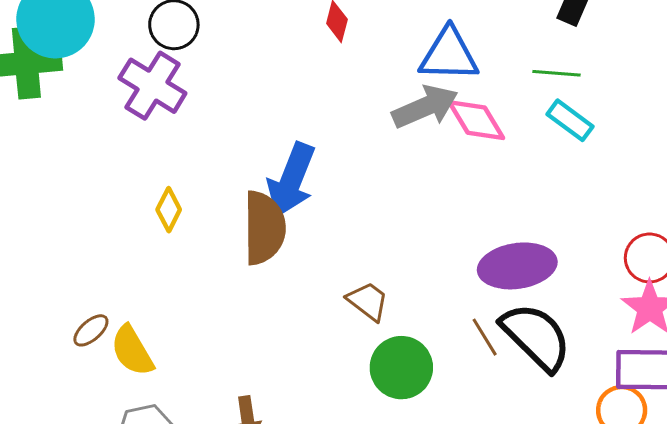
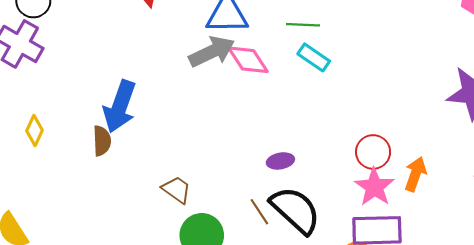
brown semicircle: (264, 228) -> (102, 141), size x0.6
purple ellipse: (517, 266) -> (280, 161), size x0.5

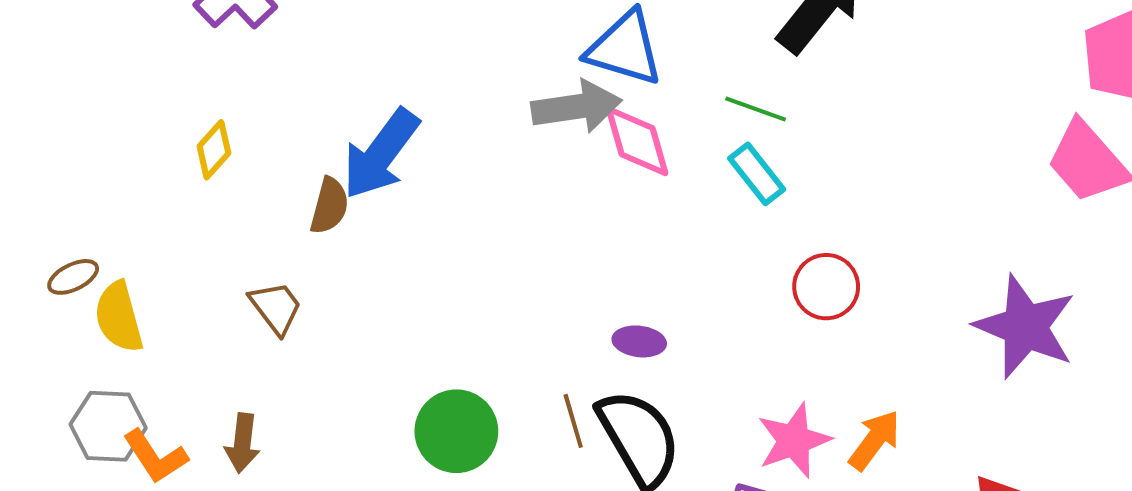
red circle: (373, 152) -> (826, 287), moved
brown trapezoid: (177, 190) -> (276, 308), moved

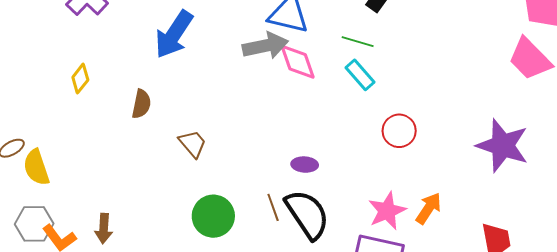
blue arrow: (381, 154) -> (174, 34), moved
brown trapezoid: (276, 308) -> (193, 144), moved

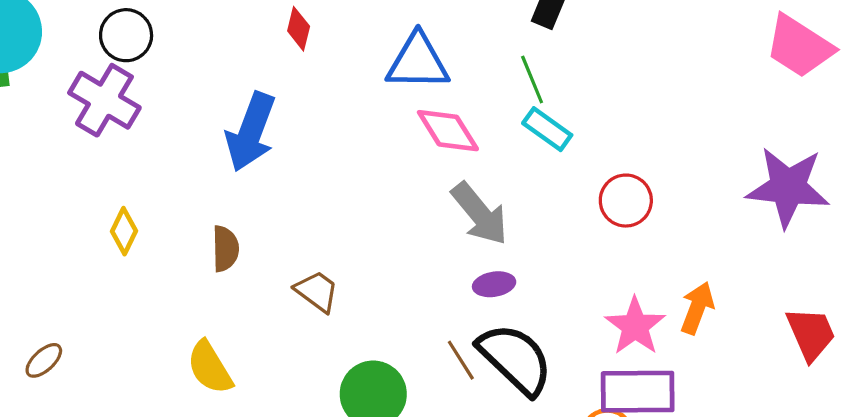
green line: (358, 42) -> (532, 79), turned 64
gray arrow: (265, 46) -> (480, 214), moved, turned 75
yellow semicircle: (36, 167) -> (210, 367), moved

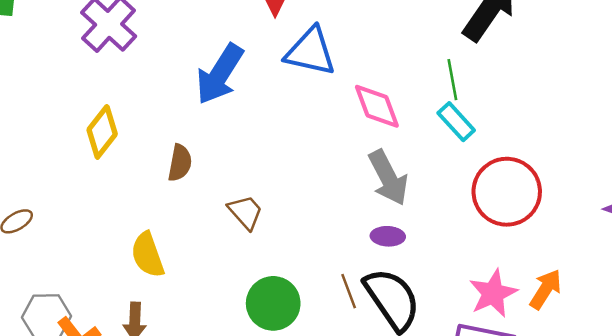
blue triangle: (418, 62) -> (310, 52), moved
red circle: (626, 201) -> (507, 192), size x1.6
yellow diamond: (124, 231) -> (102, 132), size x1.4

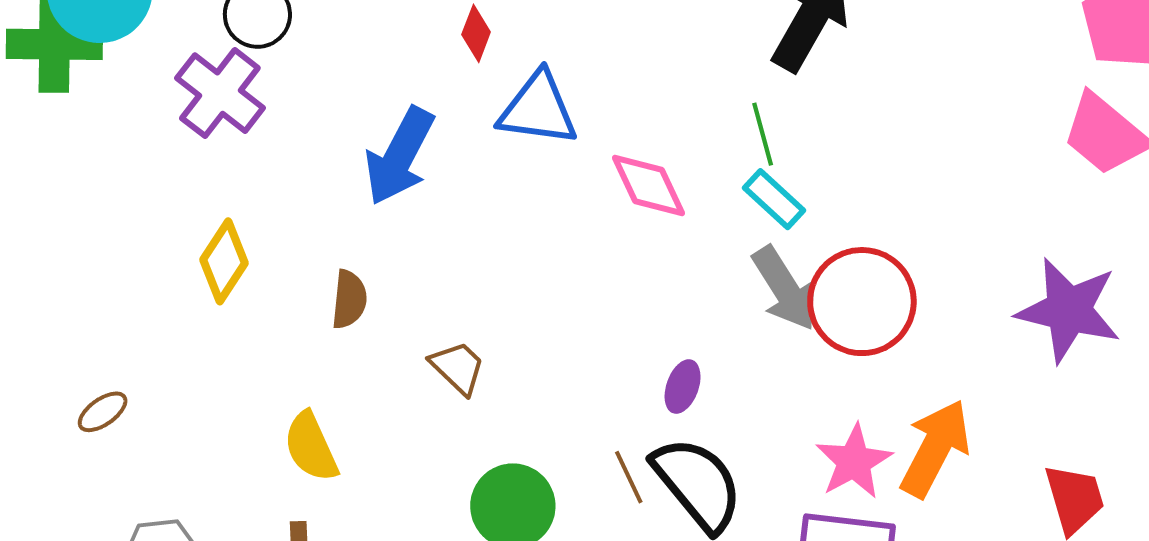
gray arrow: (388, 178) -> (785, 288), moved
purple ellipse: (388, 236) -> (683, 387), turned -68
orange arrow: (546, 289) -> (935, 448), size x1.5

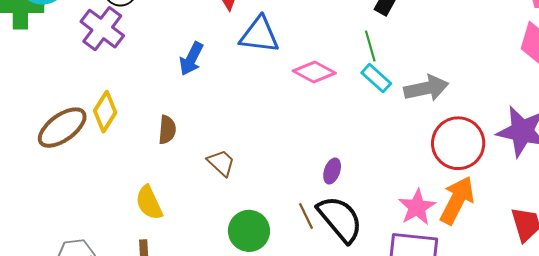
blue arrow: (400, 156) -> (191, 59), size x0.7
pink diamond: (649, 185) -> (314, 72), turned -36
gray arrow: (785, 288) -> (426, 88), moved, turned -69
red circle: (862, 302) -> (458, 143), moved
brown ellipse: (103, 412) -> (62, 128), moved, size x2.0

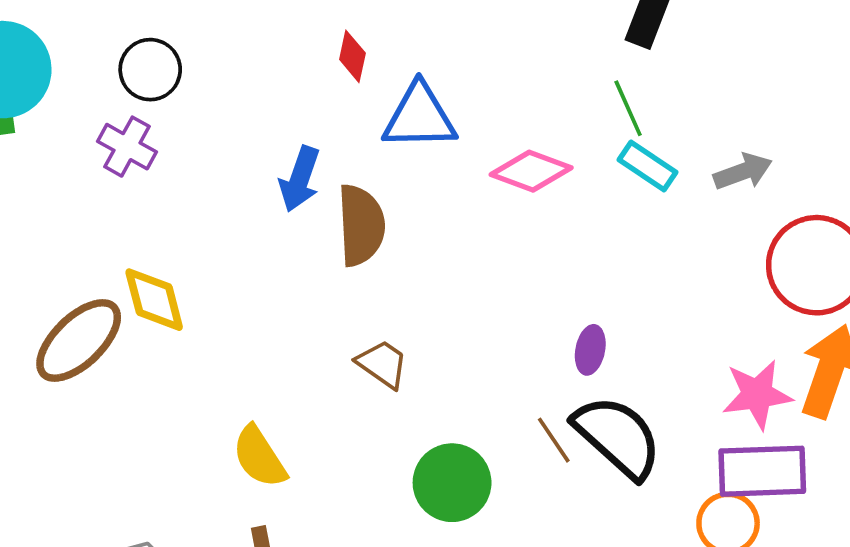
purple cross: (102, 29) -> (127, 147), size x0.7
gray arrow: (426, 88) -> (743, 172), size x0.7
yellow diamond: (105, 112) -> (154, 300), turned -39
brown semicircle: (167, 130) -> (361, 225), moved, size x1.5
pink star: (417, 207) -> (757, 394), turned 30

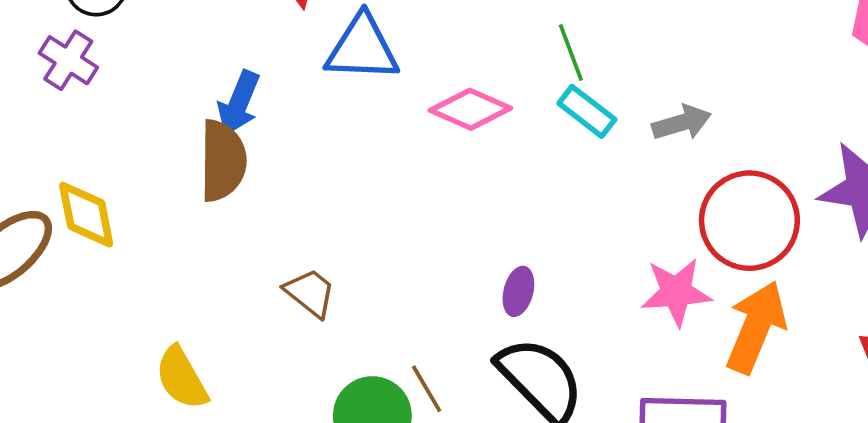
brown semicircle: (361, 225) -> (223, 161), moved
pink star: (757, 394) -> (676, 292), moved
brown line: (554, 440) -> (427, 389), moved

